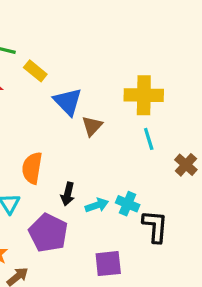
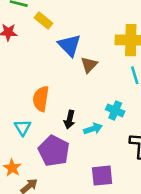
cyan cross: (128, 204) -> (115, 110), moved

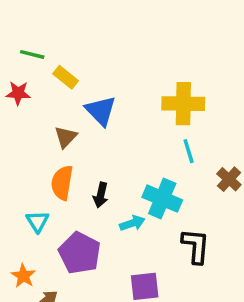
brown triangle: (89, 65) -> (66, 137), moved
cyan cross: (115, 110) -> (162, 199), size x1.5
black arrow: (70, 120) -> (101, 195), moved

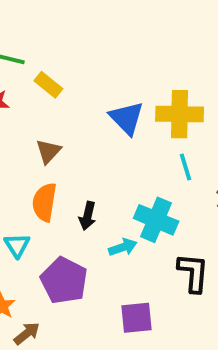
blue triangle: (101, 111) -> (127, 118), moved

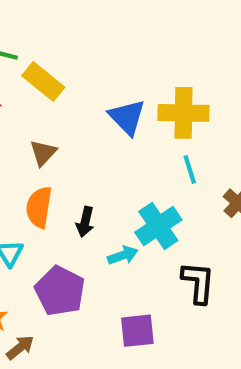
yellow rectangle: (48, 85) -> (43, 82), size x1.4
cyan cross: (156, 220) -> (158, 226), turned 33

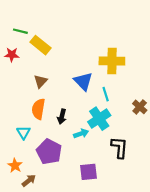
blue triangle: (127, 117) -> (83, 81), moved
cyan line: (190, 169) -> (106, 94), moved

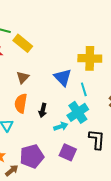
purple pentagon: (49, 152) -> (32, 156), moved, turned 30
purple square: (89, 172) -> (68, 152), moved, turned 30

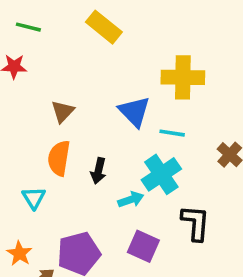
yellow rectangle: (23, 43) -> (104, 27), moved
cyan line: (84, 89) -> (172, 133), turned -64

